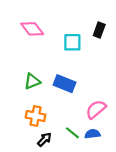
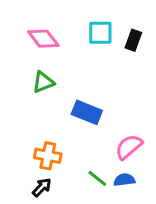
cyan square: (72, 42) -> (100, 33), moved
green triangle: (32, 81) -> (43, 82), moved
black arrow: (44, 139) -> (42, 187), moved

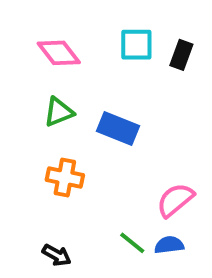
blue rectangle: (87, 112) -> (118, 128), moved
orange cross: (48, 156) -> (65, 178), moved
black arrow: (42, 187) -> (57, 255), turned 75

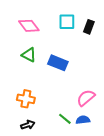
green triangle: (59, 112) -> (29, 55), turned 49
orange cross: (65, 178) -> (26, 99), moved
black arrow: (57, 255) -> (28, 125), turned -48

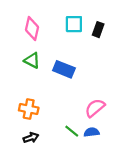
pink diamond: (29, 26) -> (32, 28), turned 50

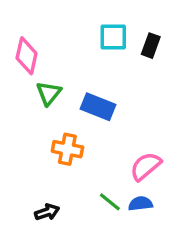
pink diamond: (32, 28) -> (27, 56), moved
green triangle: (32, 60) -> (49, 93), turned 42
orange cross: (29, 109) -> (67, 149), moved

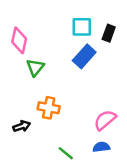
blue rectangle: (98, 107) -> (84, 56), moved, turned -70
green line: (110, 202) -> (66, 153), moved
black arrow: (47, 212) -> (22, 126), moved

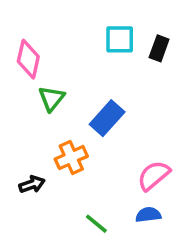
blue rectangle: (84, 56) -> (107, 118), moved
orange cross: (49, 108) -> (71, 158), turned -35

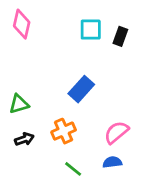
pink diamond: (28, 59) -> (22, 24), moved
green triangle: (52, 98) -> (19, 104), moved, turned 35
orange cross: (71, 158) -> (64, 131), moved

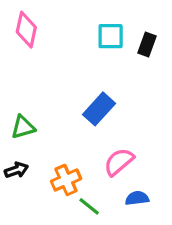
orange cross: (64, 131) -> (66, 180), moved
pink semicircle: (116, 132) -> (119, 162), moved
black arrow: (24, 139) -> (16, 170), moved

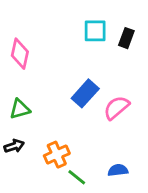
pink diamond: (26, 30) -> (20, 54), moved
pink semicircle: (119, 162) -> (116, 108), moved

